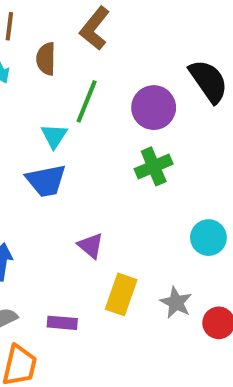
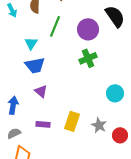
cyan triangle: (54, 136) -> (31, 43), moved
purple triangle: (91, 246) -> (41, 91), moved
purple rectangle: (62, 323) -> (43, 124), moved

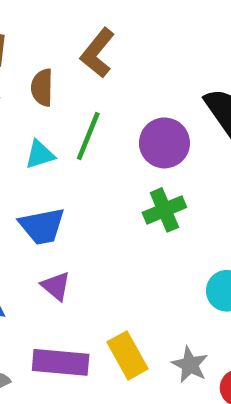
cyan triangle: (31, 43) -> (40, 154), moved, turned 40
yellow rectangle: (72, 121) -> (128, 355), turned -48
purple rectangle: (43, 124) -> (61, 362), size x1.6

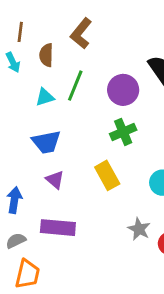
yellow rectangle: (128, 355) -> (107, 175), moved

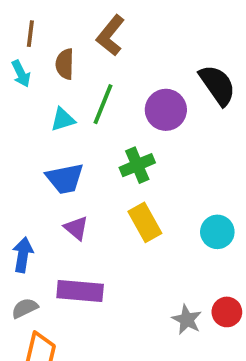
green cross: (123, 132) -> (137, 165), moved
gray star: (139, 229) -> (187, 320), moved

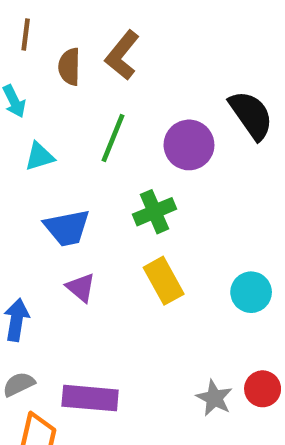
brown line: (30, 34) -> (26, 35), moved
brown semicircle: (65, 64) -> (69, 67), moved
cyan triangle: (63, 119) -> (39, 156), moved
purple rectangle: (80, 291) -> (90, 398), moved

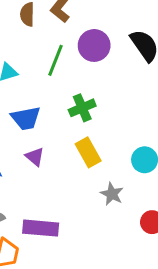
purple circle: (189, 145) -> (94, 45), moved
gray star: (214, 398) -> (112, 194), moved

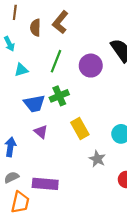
purple circle: (94, 45) -> (91, 66), moved
green cross: (82, 108) -> (59, 96), moved

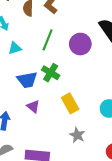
green cross: (59, 96) -> (51, 73), turned -36
gray star: (97, 159) -> (77, 135), moved

